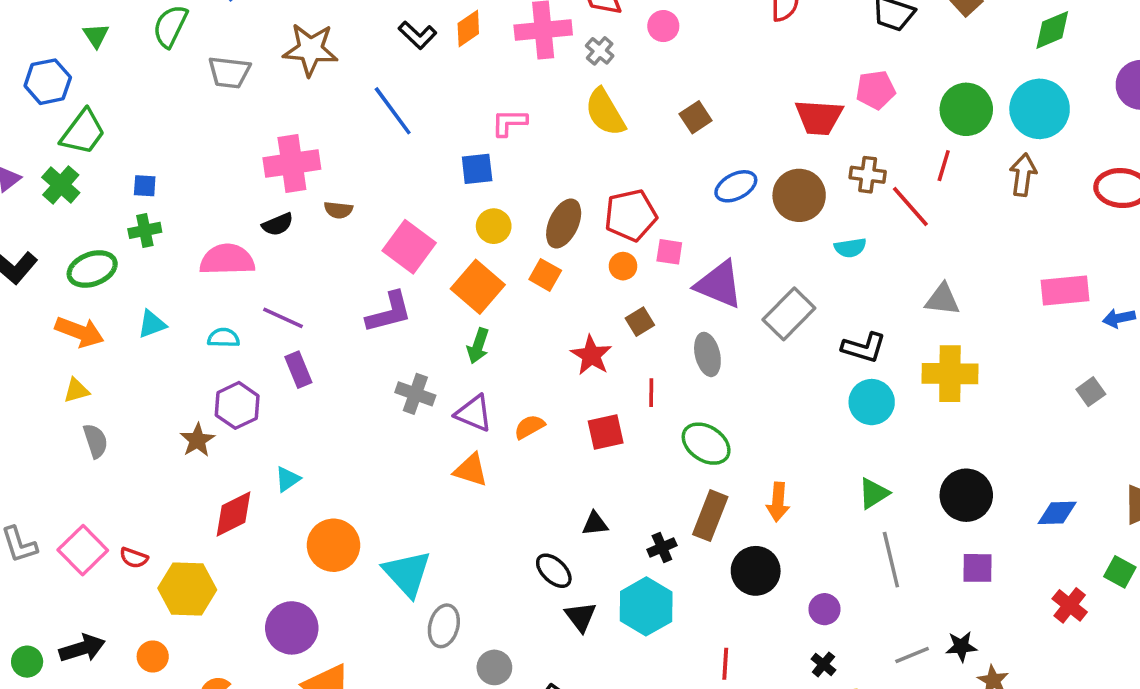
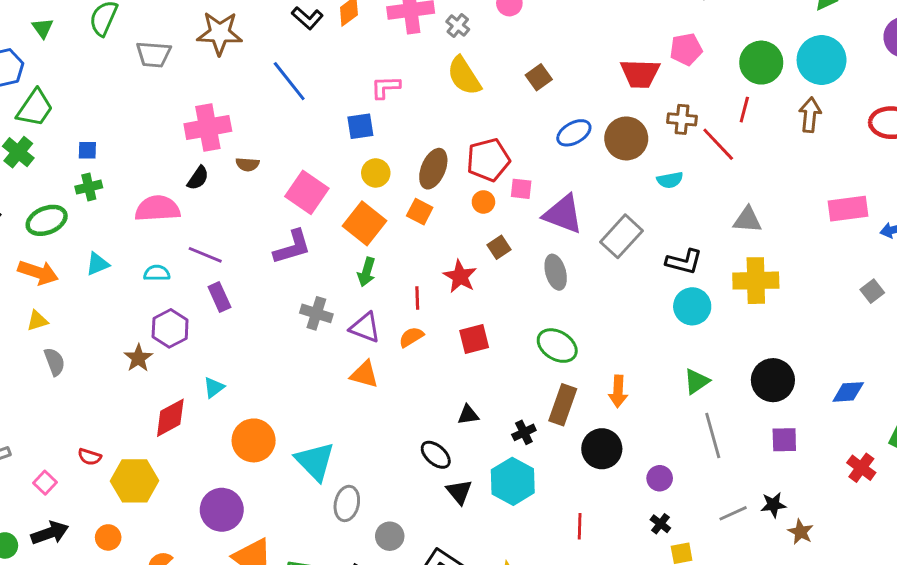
black semicircle: (278, 224) -> (198, 178), turned -30
red line: (651, 393) -> (417, 298), moved
pink square: (83, 550) -> (45, 483), moved, size x0.6

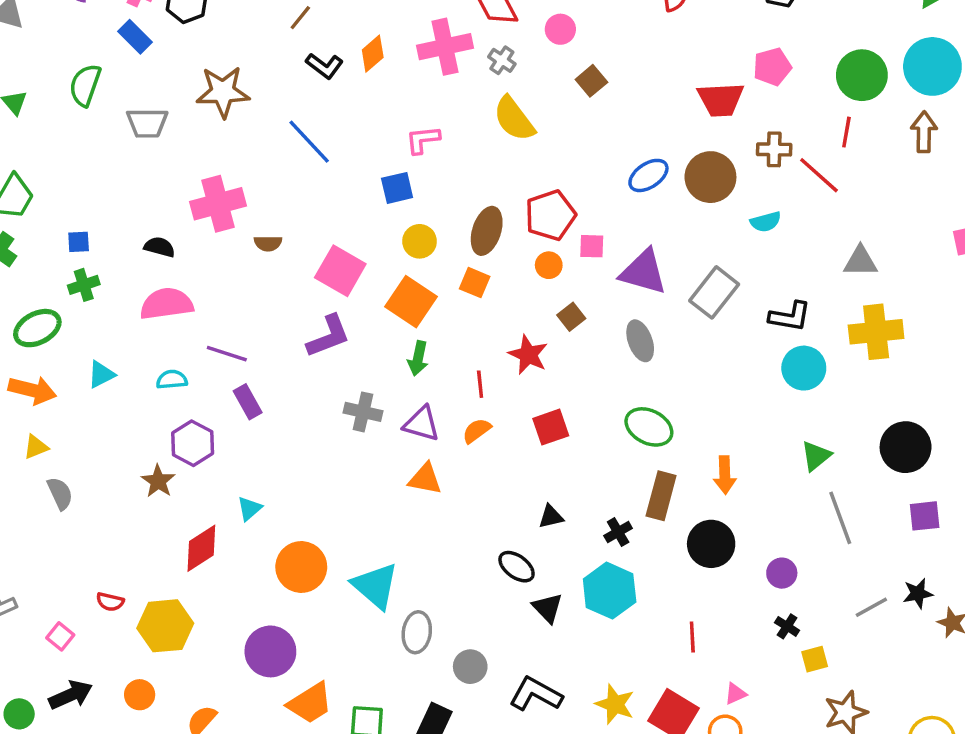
brown square: (539, 77) -> (591, 81), moved
black semicircle: (198, 178) -> (159, 247), moved, turned -105

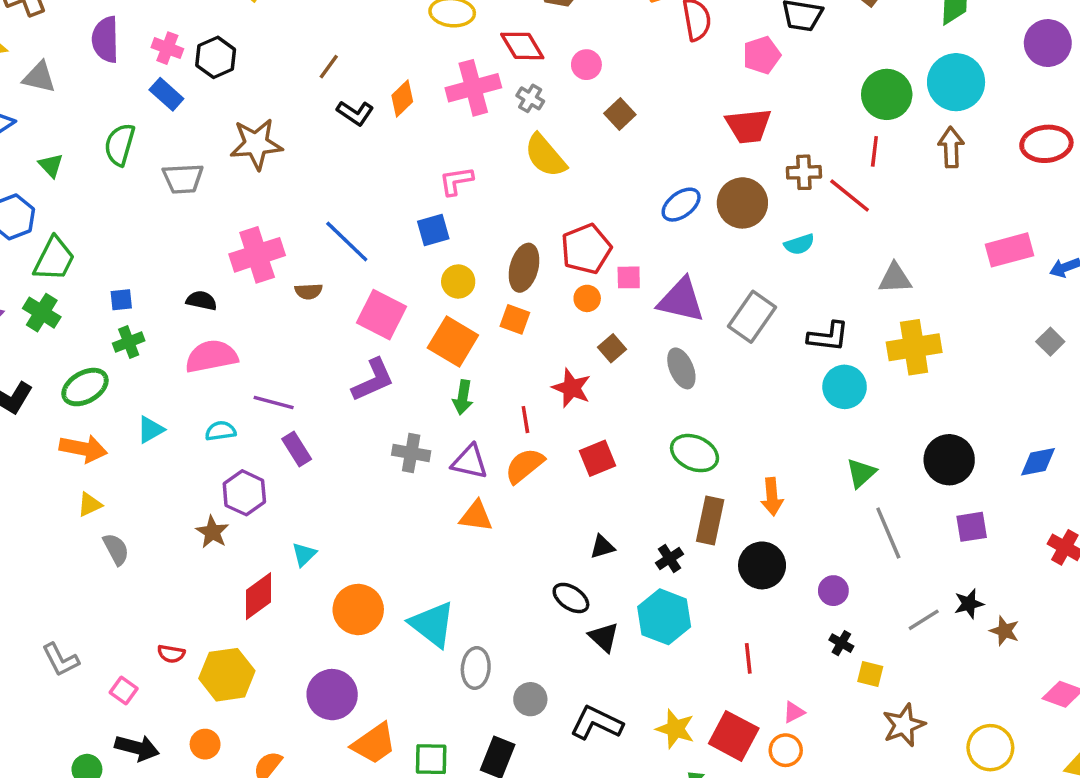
pink pentagon: (772, 67) -> (762, 55), moved
blue line: (309, 142) -> (347, 241), moved
orange semicircle: (477, 431) -> (525, 466), size x1.4
yellow square: (815, 659) -> (870, 674), turned 32
black arrow: (71, 695) -> (137, 748), turned 42

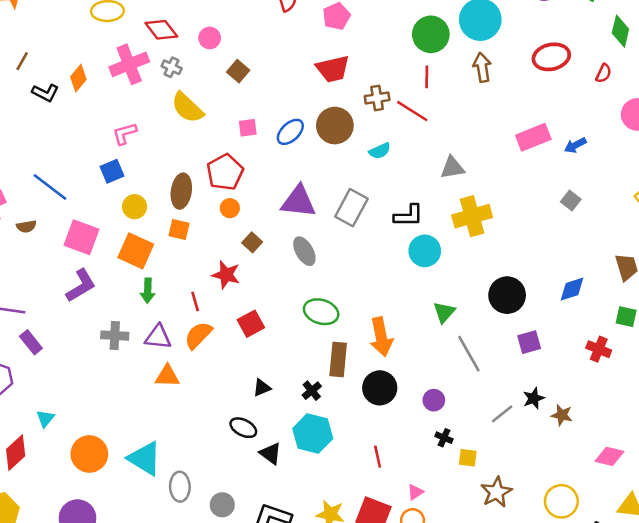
pink square: (629, 277) -> (248, 128), moved
orange arrow: (772, 497) -> (381, 337), size x1.4

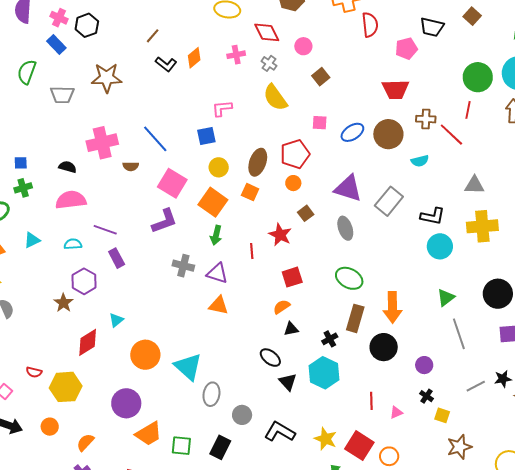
pink cross: (129, 64) -> (236, 55), size x0.6
orange semicircle: (198, 335) -> (281, 307), moved, size x0.7
pink triangle: (415, 492) -> (396, 412), moved

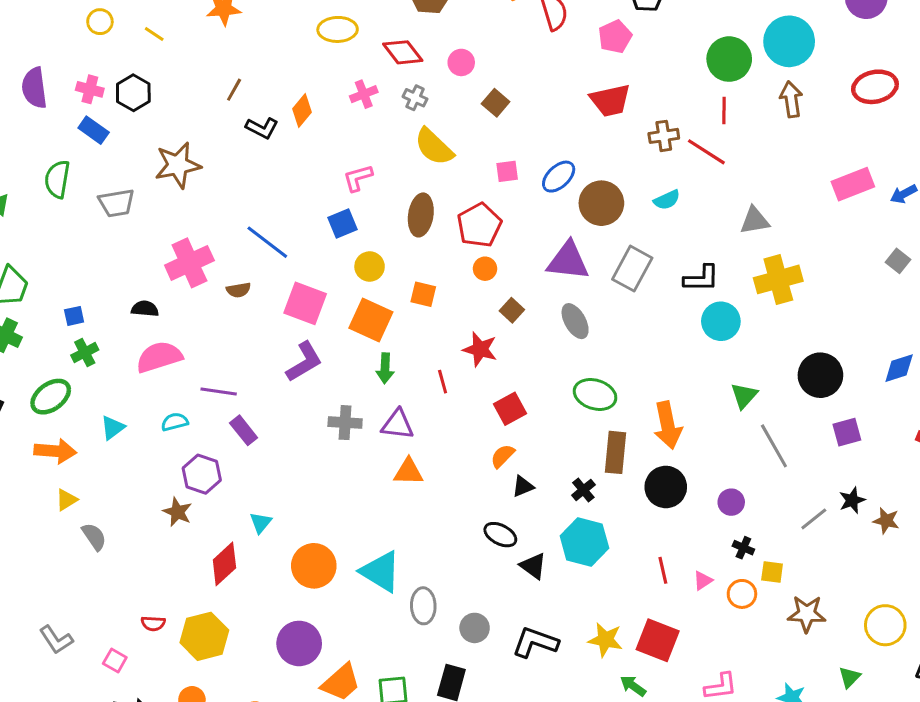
brown circle: (388, 134) -> (601, 203), moved
brown ellipse: (258, 162) -> (421, 215), moved
brown star: (459, 447) -> (807, 614), turned 30
orange circle: (389, 456) -> (742, 594), moved

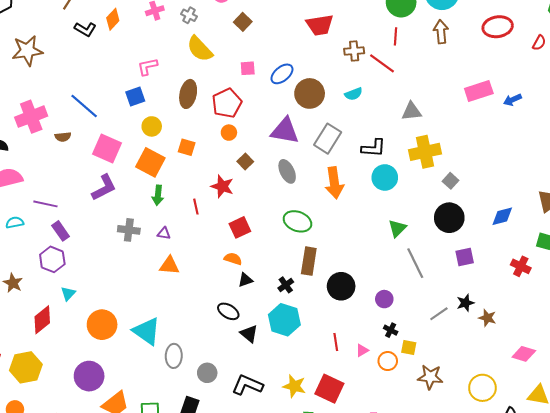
gray square: (898, 261) -> (450, 181), moved
purple triangle: (398, 424) -> (164, 233), size x0.6
orange arrow: (668, 425) -> (334, 183), moved
orange semicircle: (503, 456) -> (233, 259), turned 60
purple hexagon: (202, 474) -> (52, 259), moved

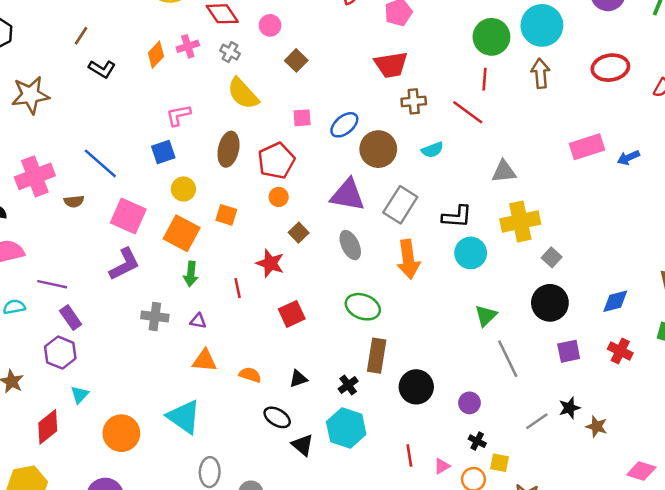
orange diamond: (113, 19) -> (156, 55), moved
brown cross: (354, 51) -> (414, 101), moved
orange semicircle: (233, 259) -> (250, 375), moved
red cross: (521, 266) -> (620, 351), moved
cyan triangle: (147, 331) -> (184, 417), moved

